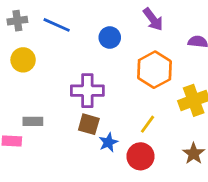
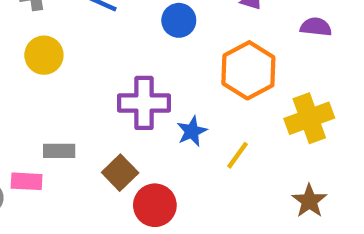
brown square: (89, 124) -> (120, 173), moved, turned 30
blue star: (108, 142) -> (192, 131), moved
red circle: (140, 156) -> (155, 205), moved

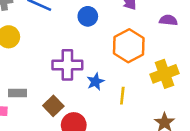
yellow line: (238, 155) -> (122, 96), turned -30

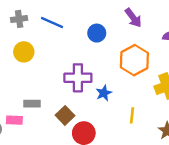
yellow line: (122, 96) -> (132, 115), moved

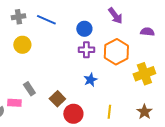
purple cross: (78, 78) -> (86, 50), moved, size x0.7
gray rectangle: (32, 104) -> (29, 89), turned 56
yellow line: (132, 115) -> (109, 112), moved

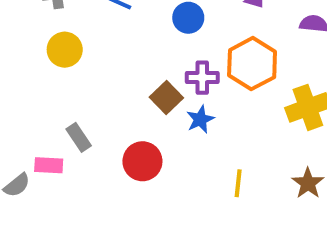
purple cross: (86, 50) -> (202, 78), moved
brown square: (57, 99) -> (166, 97), moved
red circle: (73, 114) -> (142, 161), moved

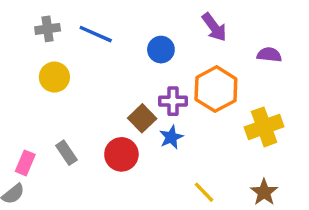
red circle: (142, 161) -> (121, 154), moved
pink rectangle: (49, 165) -> (25, 163), moved, turned -70
yellow line: (238, 183) -> (204, 192), turned -50

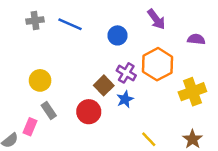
yellow circle: (54, 77) -> (40, 80), moved
purple cross: (173, 101) -> (126, 73), turned 30
pink rectangle: (25, 163) -> (30, 127), moved

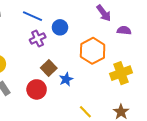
purple arrow: (156, 19) -> (104, 13), moved
blue line: (70, 24) -> (33, 16), moved
purple cross: (126, 73) -> (38, 39), moved, turned 35

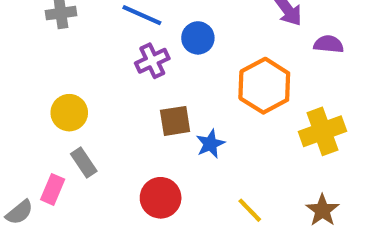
brown square: (49, 68) -> (175, 121), turned 35
red circle: (37, 89) -> (161, 198), moved

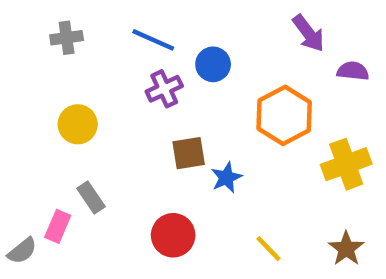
yellow circle: (69, 113) -> (78, 124), moved

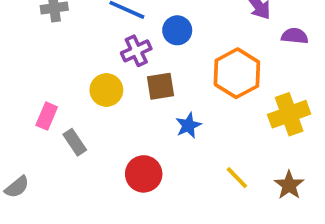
yellow circle: (78, 124) -> (106, 90), moved
brown square: (189, 153) -> (160, 86), moved
pink rectangle: (58, 226) -> (47, 116), moved
yellow line: (269, 249) -> (237, 178), moved

